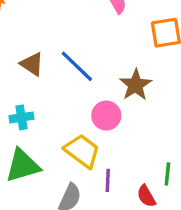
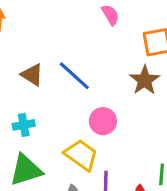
brown star: (135, 85) -> (145, 80), moved

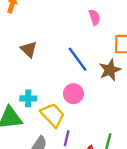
blue line: (74, 76) -> (78, 59), moved
cyan cross: (24, 125) -> (28, 98), moved

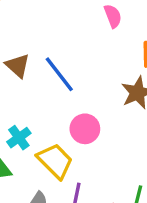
blue line: (78, 59) -> (59, 74), moved
cyan cross: (28, 98) -> (19, 138), turned -35

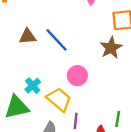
brown triangle: (18, 66) -> (28, 37), turned -42

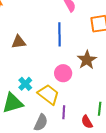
blue line: (57, 40) -> (59, 34), moved, turned 45
brown star: (111, 48) -> (87, 60), moved

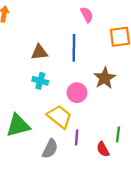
brown triangle: (19, 42) -> (39, 52), moved
cyan cross: (25, 84) -> (40, 81), moved, turned -32

